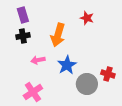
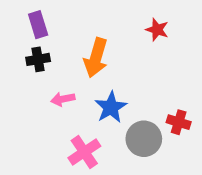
red star: (87, 18) -> (157, 30), moved
pink cross: (33, 92) -> (84, 152), moved

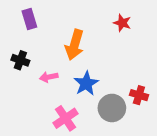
black cross: (38, 59) -> (20, 60), moved, turned 30

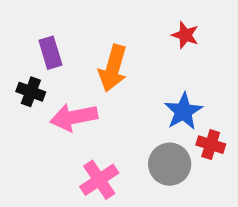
purple rectangle: (29, 19) -> (50, 53), moved
pink arrow: (49, 77) -> (74, 117), size x1.6
blue star: (86, 83) -> (183, 111), moved

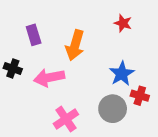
black cross: (31, 92) -> (13, 68), moved

